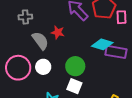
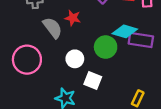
green circle: (75, 66) -> (106, 47), moved
white circle: (43, 67) -> (75, 59), moved

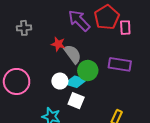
gray semicircle: (53, 28) -> (73, 54), moved
cyan diamond: (125, 31) -> (76, 82), moved

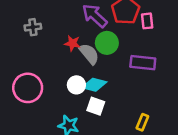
green circle: (88, 70) -> (107, 43), moved

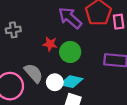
green circle: (107, 43) -> (70, 52), moved
gray semicircle: (89, 54) -> (34, 73), moved

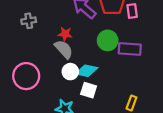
green circle: (70, 52) -> (108, 40), moved
gray semicircle: (34, 73) -> (64, 49), moved

